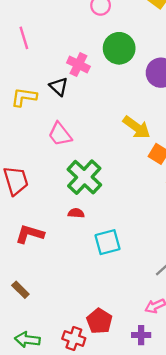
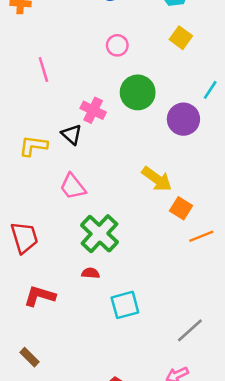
pink line: (24, 38) -> (43, 70), moved

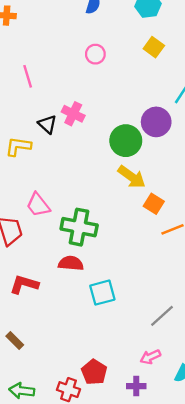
green circle: (138, 92) -> (126, 141), moved
black triangle: (71, 134) -> (47, 124), moved
pink trapezoid: (73, 187) -> (38, 205), moved
green cross: (99, 234) -> (79, 227), turned -32
red semicircle: (91, 273) -> (71, 263), size x1.5

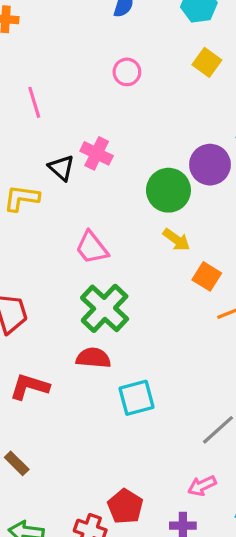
yellow arrow: (132, 177) -> (176, 240), size x0.7
pink trapezoid: (38, 205) -> (92, 248), moved
green cross: (79, 227) -> (105, 308), turned 32

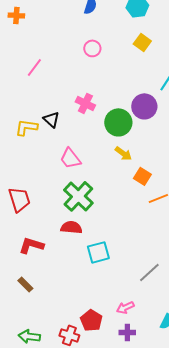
pink line: (34, 102) -> (34, 67), turned 54
pink cross: (97, 153) -> (85, 103), moved
black triangle: (61, 168) -> (51, 119), moved
brown rectangle: (17, 463) -> (25, 284), moved
pink arrow: (202, 486) -> (125, 307), moved

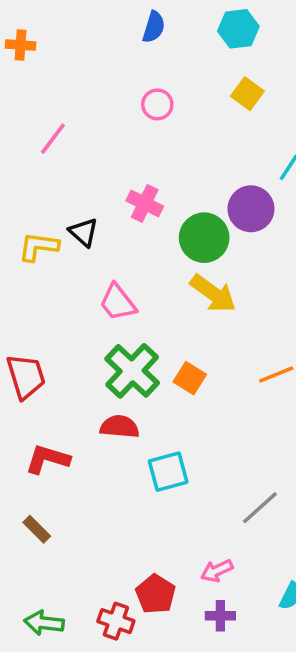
yellow arrow: (123, 153) -> (213, 293), size x1.5
orange square: (142, 176) -> (190, 378), moved

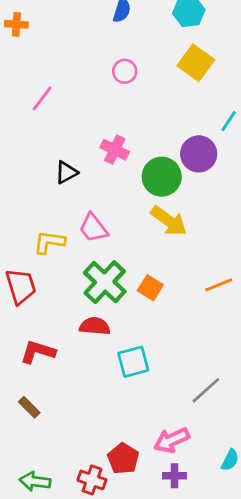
yellow square: (247, 94) -> (196, 63), size x1.4
black triangle: (84, 232) -> (66, 172), turned 50
yellow L-shape: (39, 247) -> (49, 242), moved
pink arrow: (217, 571) -> (172, 440), size x1.4

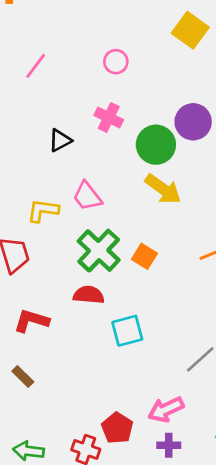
pink circle: (125, 71) -> (116, 62), moved

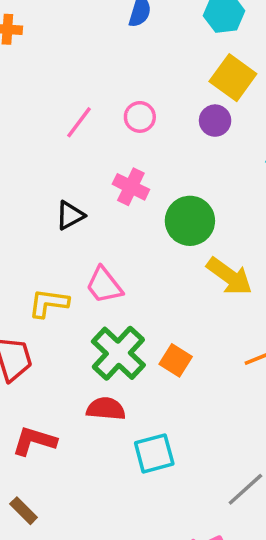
pink line: (36, 66) -> (79, 122), moved
purple circle: (193, 122) -> (215, 121), moved, size x0.7
yellow arrow: (163, 189) -> (229, 276), moved

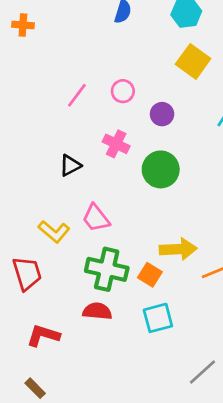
purple circle: (215, 121) -> (162, 114), moved
yellow arrow: (229, 276) -> (178, 249), moved, turned -39
yellow L-shape: (49, 303) -> (54, 232), turned -148
green cross: (118, 353) -> (107, 269), turned -30
cyan square: (154, 453) -> (158, 318), moved

